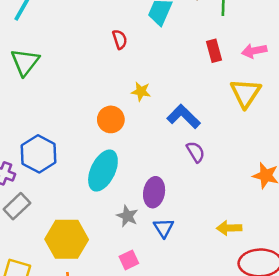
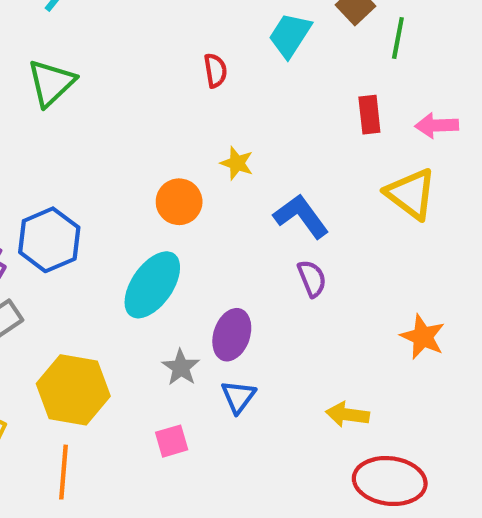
yellow triangle: (246, 93) -> (411, 194), turned -36

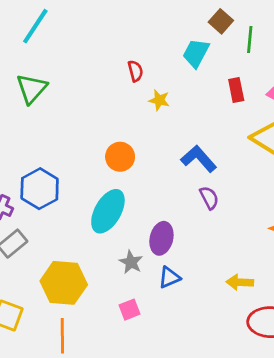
cyan trapezoid: (290, 35) -> (196, 53), moved
yellow star: (237, 163) -> (159, 100), moved
blue triangle: (238, 397) -> (169, 277), turned 35

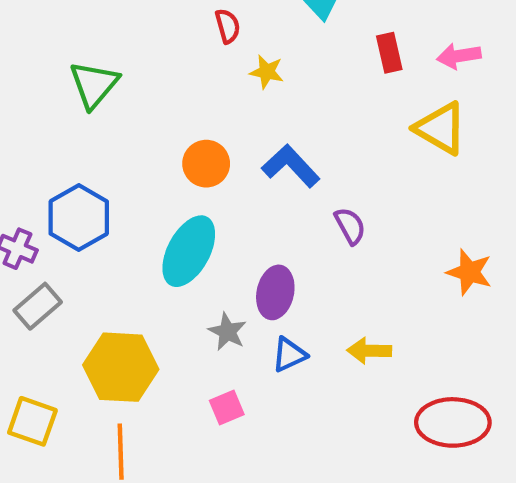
green triangle: (32, 89) -> (94, 85), moved
blue L-shape: (199, 159) -> (291, 166), moved
yellow arrow: (240, 282) -> (369, 351), moved

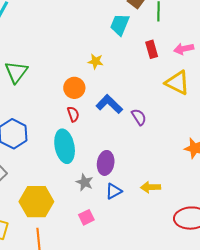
red semicircle: (228, 26) -> (73, 114), moved
orange circle: (206, 164) -> (74, 88), moved
purple semicircle: (350, 226) -> (139, 117), moved
cyan ellipse: (189, 251) -> (65, 146), turned -36

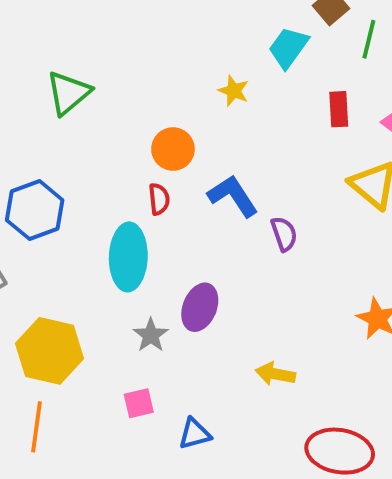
yellow star: (96, 61) -> (234, 91), moved
blue triangle: (114, 191) -> (195, 434), moved

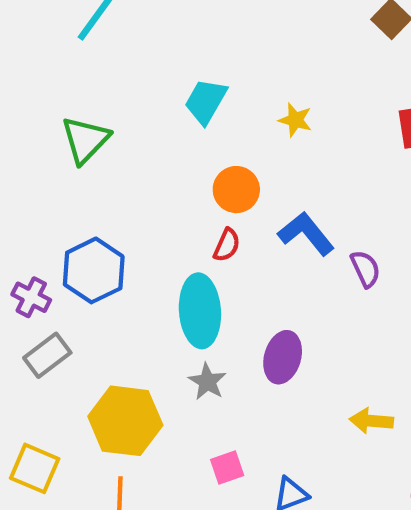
cyan trapezoid: (288, 48) -> (206, 101), moved
green triangle: (68, 93) -> (85, 140), moved
red semicircle: (159, 199) -> (227, 245), turned 36
gray star: (151, 335) -> (207, 382), moved

